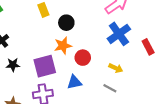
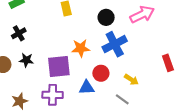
black circle: (66, 23) -> (106, 17), moved
blue cross: (119, 34) -> (115, 44), moved
red circle: (83, 58) -> (101, 73), moved

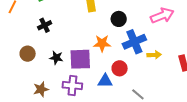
black circle: (106, 17) -> (119, 19), moved
black star: (26, 60) -> (56, 58), moved
yellow arrow: (131, 80) -> (154, 55), moved, turned -40

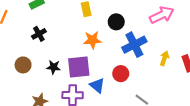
orange star: (102, 43) -> (92, 40), moved
yellow arrow: (154, 55) -> (164, 58), moved, turned -64
blue triangle: (105, 81) -> (97, 85), moved, turned 42

